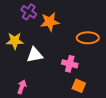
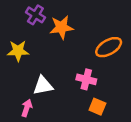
orange ellipse: (88, 38) -> (109, 47), turned -30
white triangle: (35, 55) -> (43, 86), moved

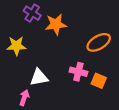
orange square: (97, 107) -> (99, 81), moved

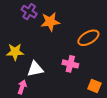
yellow star: (16, 46) -> (15, 52), moved
orange square: (99, 81) -> (94, 86), moved

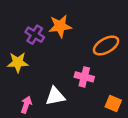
purple cross: (29, 12) -> (35, 35), moved
white triangle: (35, 69) -> (55, 96), moved

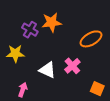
pink cross: (84, 77) -> (72, 66), turned 35
white triangle: (55, 96) -> (48, 70), moved, turned 36

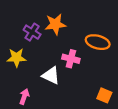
orange ellipse: (91, 39) -> (98, 42), turned 45
pink cross: (72, 66) -> (71, 59), moved, turned -35

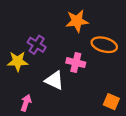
orange star: (55, 24) -> (77, 21), moved
purple cross: (32, 32) -> (37, 45), moved

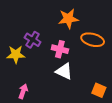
pink cross: (76, 63) -> (60, 49), moved
white triangle: (54, 80) -> (64, 71), moved

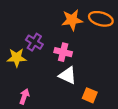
orange ellipse: (93, 40) -> (101, 19), moved
orange square: (99, 90) -> (90, 95), moved

